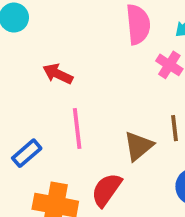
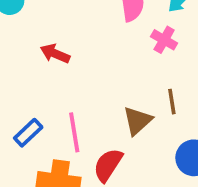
pink line: (77, 129) -> (74, 132), moved

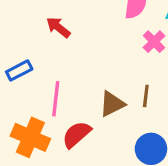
blue rectangle: (28, 133) -> (19, 70), moved

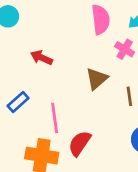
brown triangle: (112, 104) -> (97, 79), moved

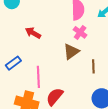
pink cross: (125, 49) -> (80, 32), moved

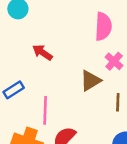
pink cross: (80, 32) -> (114, 61), moved

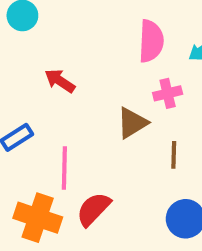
pink cross: (114, 61) -> (168, 93), turned 36

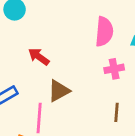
brown triangle: (132, 123) -> (59, 91), moved

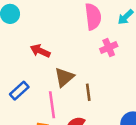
brown line: (116, 112) -> (88, 92), moved

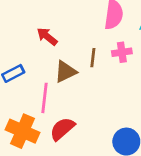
brown line: (88, 92) -> (93, 58), moved

